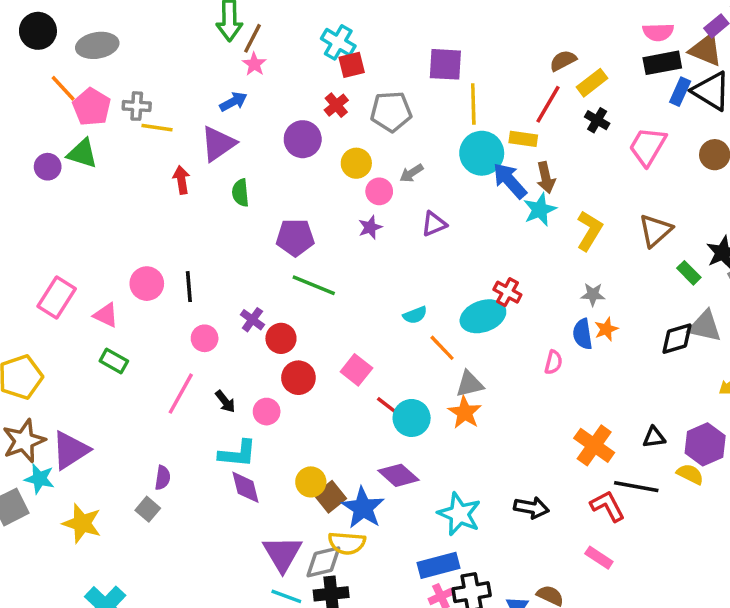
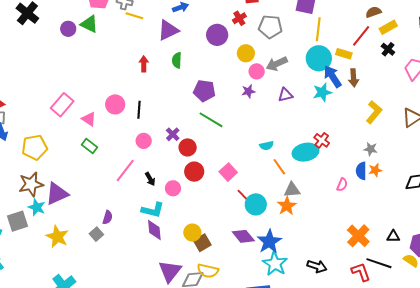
gray arrow: (411, 173) -> (277, 64), size x1.5
red arrow: (181, 180) -> (144, 64), moved
cyan star: (540, 210) -> (322, 92), moved
blue star: (363, 508) -> (269, 242), moved

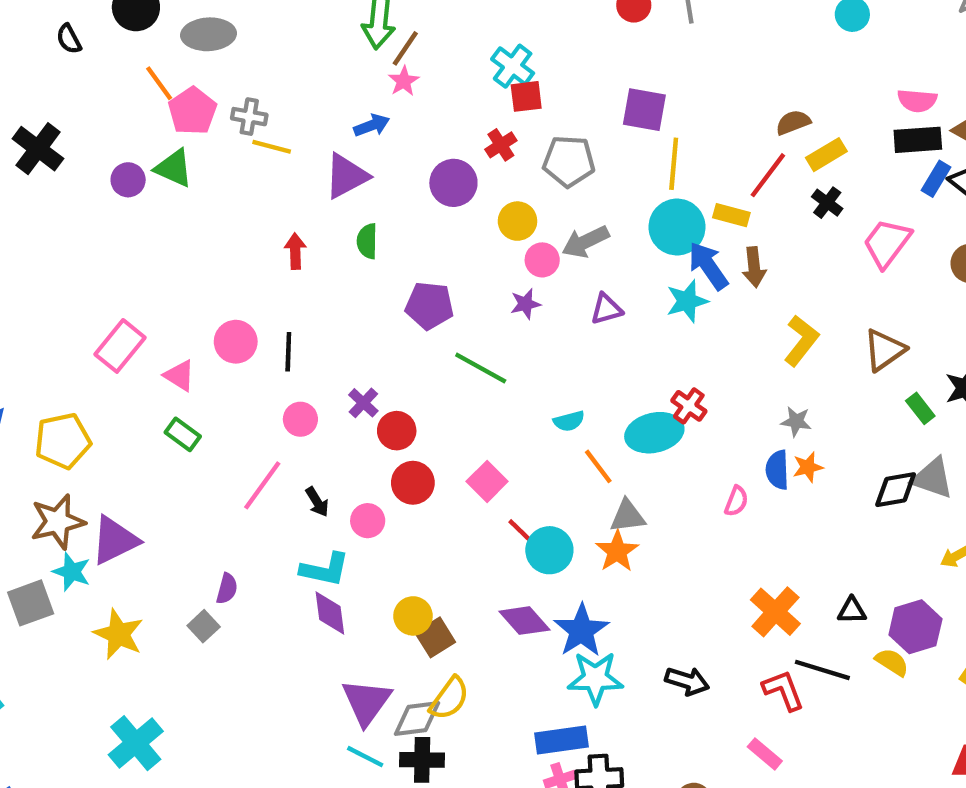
green line: (211, 120) -> (481, 368), moved
cyan star: (275, 264) -> (595, 678), turned -30
yellow semicircle: (208, 271) -> (449, 698), turned -65

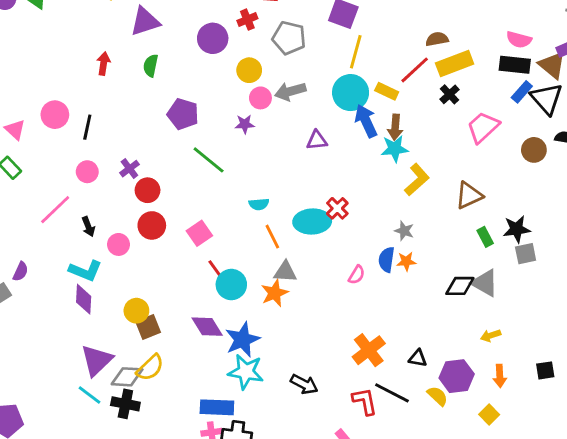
yellow rectangle: (826, 155) -> (455, 64), size x1.4
cyan star: (687, 301) -> (395, 149), moved
purple triangle: (606, 309) -> (317, 140), moved

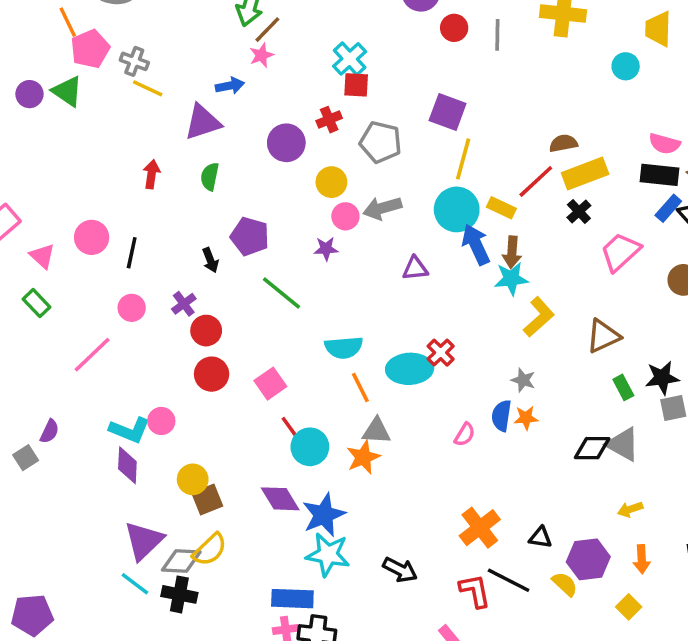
cyan semicircle: (259, 204) -> (344, 347), size x1.5
black arrow: (88, 227) -> (210, 260), moved
pink circle: (118, 244) -> (161, 421), moved

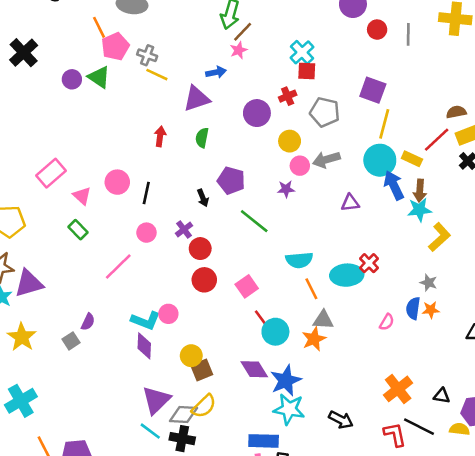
yellow semicircle: (565, 584) -> (459, 429), turned -36

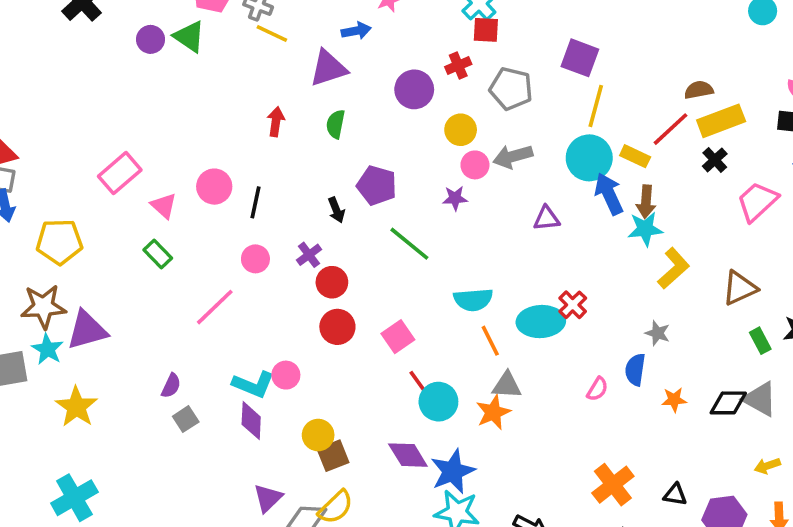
orange star: (431, 310) -> (674, 400), moved
gray square: (71, 341) -> (186, 419), moved
purple triangle: (156, 400) -> (268, 498), size x0.7

